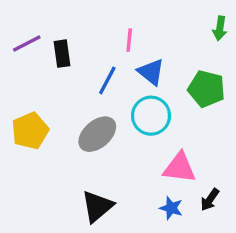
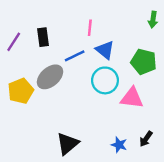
purple line: (27, 43) -> (14, 42), moved, turned -30
blue line: (107, 80) -> (75, 56), turned 36
gray ellipse: (97, 134) -> (50, 77), moved
pink triangle: (180, 168) -> (132, 98), moved

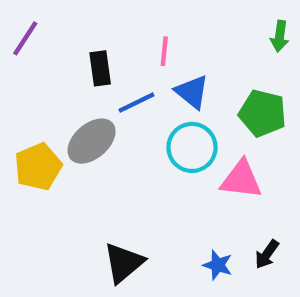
black rectangle: (43, 37) -> (100, 68), moved
purple line: (14, 42) -> (25, 38), moved

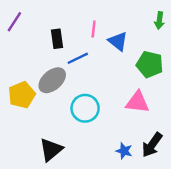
blue triangle: (192, 92) -> (118, 41), moved
cyan circle: (192, 147) -> (85, 108), moved
black arrow: (267, 254) -> (152, 145), size x1.5
black triangle: (124, 263) -> (51, 150), moved

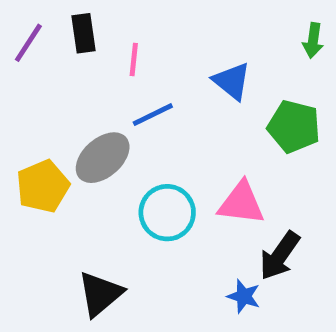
pink line: (94, 29) -> (134, 60), moved
black rectangle: (57, 39) -> (83, 33), moved
pink triangle: (137, 102) -> (241, 203), moved
black arrow: (152, 145) -> (280, 256), moved

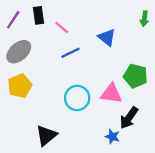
pink line: (134, 60) -> (62, 27), turned -56
green pentagon: (294, 127) -> (136, 76), moved
gray ellipse: (103, 158) -> (19, 52), moved

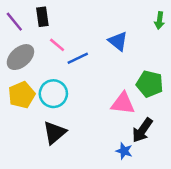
purple line: (13, 20) -> (14, 22), turned -72
pink line: (62, 27) -> (57, 45), moved
cyan circle: (77, 98) -> (53, 94), moved
black triangle: (46, 135) -> (55, 133), moved

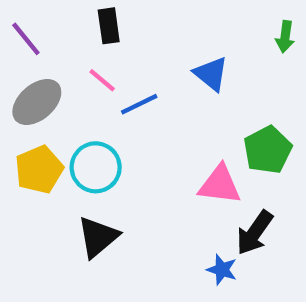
black rectangle: (42, 17) -> (109, 26), moved
green pentagon: (150, 84) -> (268, 150), turned 30

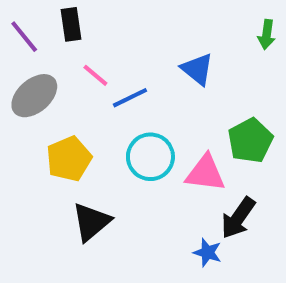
black rectangle: (109, 26) -> (71, 24), moved
cyan circle: (96, 167) -> (150, 157), moved
yellow pentagon: (39, 170) -> (69, 159), moved

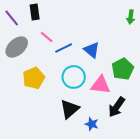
blue triangle: (197, 69) -> (92, 50), moved
black triangle: (91, 222) -> (70, 109), moved
blue star: (207, 253) -> (92, 124), moved

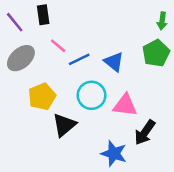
green pentagon: (123, 69) -> (156, 53), moved
black triangle: (70, 109) -> (64, 125), moved
blue star: (92, 124) -> (114, 154), size x1.5

